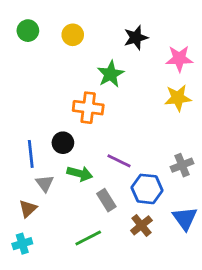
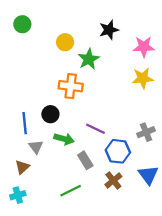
yellow circle: (73, 35) -> (65, 42), moved

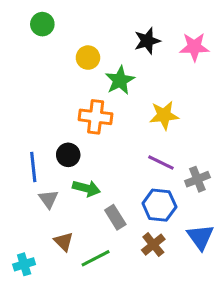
green circle: (22, 24) -> (42, 24), moved
pink star: (144, 47) -> (194, 47), moved
yellow star: (143, 78) -> (164, 115), moved
purple line: (95, 129) -> (161, 162), moved
brown triangle: (22, 167) -> (64, 242), moved, turned -32

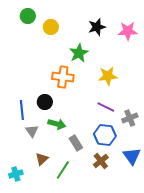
yellow circle: (88, 58) -> (51, 27), moved
brown triangle: (64, 242) -> (42, 159), turned 32
green line: (96, 258) -> (63, 170), turned -30

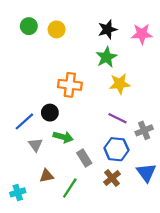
green circle: (28, 16) -> (29, 26), moved
green star: (79, 53) -> (106, 57), moved
blue line: (22, 110) -> (24, 121), turned 54
brown triangle: (42, 159) -> (47, 176), turned 32

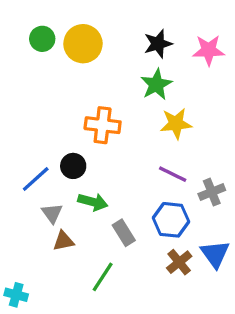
yellow circle: (57, 29) -> (83, 44), size x1.5
brown triangle: (47, 176) -> (63, 241), moved
brown cross: (112, 178) -> (179, 262), moved
cyan cross: (18, 192) -> (16, 295), moved, turned 32

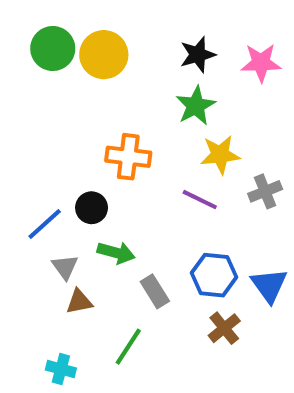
green circle: (42, 39) -> (53, 48), size x1.4
purple line: (173, 174) -> (200, 200), moved
gray cross: (212, 192) -> (265, 191), moved
blue triangle: (215, 254) -> (269, 285), moved
cyan cross: (16, 295) -> (61, 369), moved

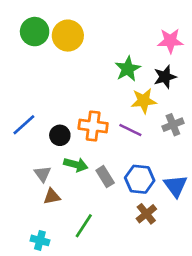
black star: (198, 55) -> (165, 77), moved
orange cross: (128, 157) -> (93, 126), moved
blue line: (45, 224) -> (24, 125), moved
gray rectangle: (155, 291) -> (105, 177), moved

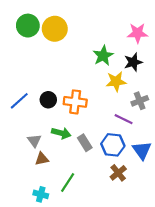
purple line: (130, 130) -> (124, 119), moved
black circle: (60, 135) -> (48, 100), moved
cyan cross: (40, 240) -> (41, 194), moved

